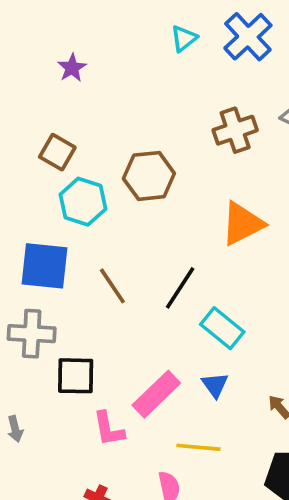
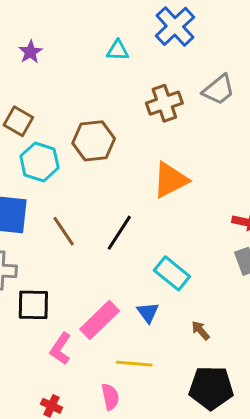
cyan triangle: (184, 38) -> (118, 50), moved, turned 40
cyan rectangle: (222, 328) -> (172, 273), moved
pink L-shape: (109, 429) -> (61, 349), turned 44

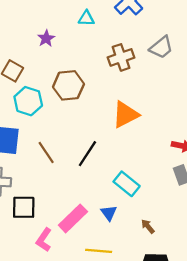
purple star: (30, 52) -> (46, 38), moved

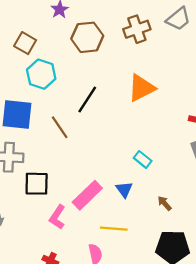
brown hexagon: (68, 85) -> (87, 37), moved
black line: (87, 154) -> (87, 100), moved
cyan rectangle: (127, 184) -> (143, 159), size x0.7

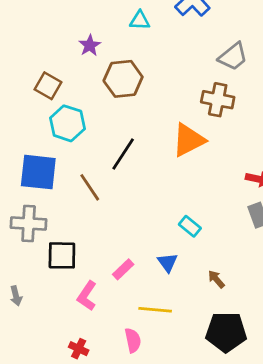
brown cross: (137, 29) -> (218, 100), moved, turned 30
pink rectangle: (87, 195) -> (123, 269), size x0.6

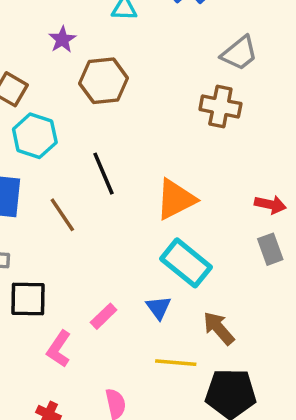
orange triangle: (188, 140) -> (176, 199), moved
black line: (123, 154) -> (104, 174), turned -56
cyan rectangle: (190, 226) -> (186, 263), size x1.8
brown arrow: (216, 279) -> (219, 328), size x1.5
yellow line: (155, 310) -> (176, 363), moved

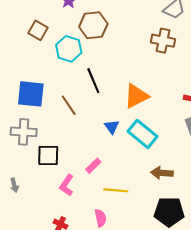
cyan hexagon: (35, 136) -> (69, 49), moved
blue triangle: (159, 308) -> (112, 127), moved
brown arrow: (219, 328) -> (162, 173), turned -45
yellow line: (176, 363) -> (116, 190), moved

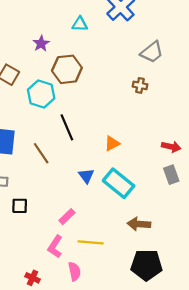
brown cross: (163, 41) -> (140, 85), size x0.6
orange triangle: (136, 96) -> (112, 143), size x0.6
black square: (48, 155) -> (20, 206), size x0.7
pink L-shape: (67, 185) -> (55, 247), moved

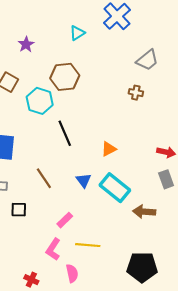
cyan triangle: (80, 24) -> (77, 33), turned -35
purple star: (41, 44) -> (26, 44), moved
brown line: (41, 153) -> (44, 178), moved
brown arrow: (139, 224) -> (144, 212), moved

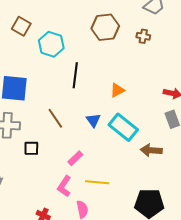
brown hexagon: (65, 77) -> (105, 27), moved
black line: (65, 133) -> (75, 75), turned 30

